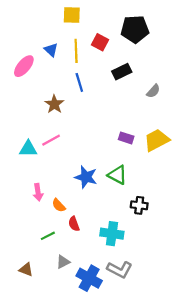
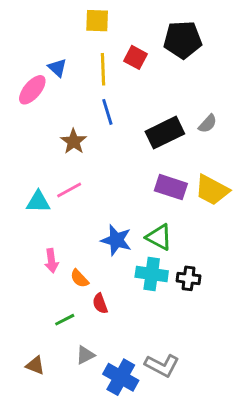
blue triangle: (51, 50) -> (57, 68), moved
black rectangle: (122, 72) -> (165, 133), moved, size x1.4
purple rectangle: (126, 138) -> (171, 187), size x1.5
yellow trapezoid: (157, 140) -> (212, 190), turned -124
cyan cross: (112, 234) -> (152, 274), moved

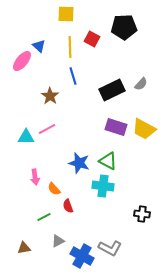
black cross: (189, 278) -> (142, 214), moved
brown triangle: (35, 365) -> (24, 248), turned -32

